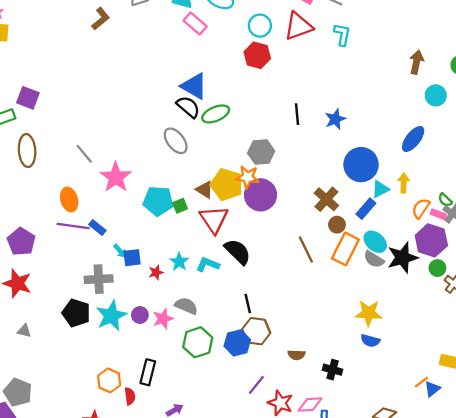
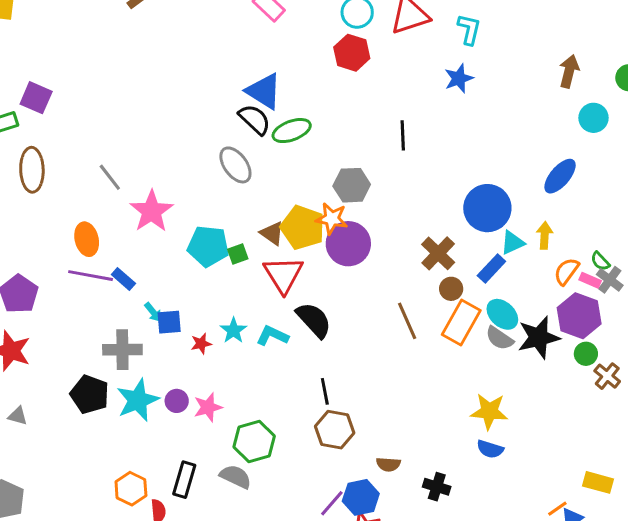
blue star: (335, 119) -> (459, 78), moved
gray semicircle: (186, 306) -> (236, 477), moved
blue hexagon: (237, 343) -> (361, 497), moved

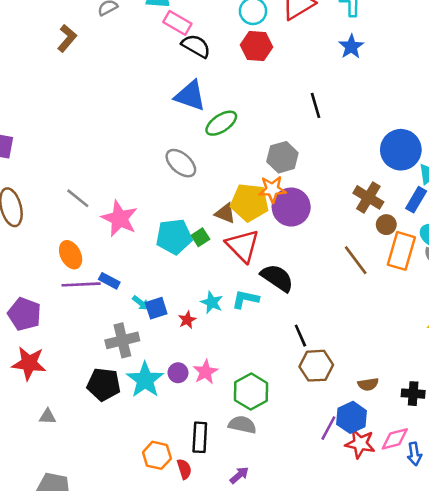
black semicircle: (255, 119) -> (196, 46), moved

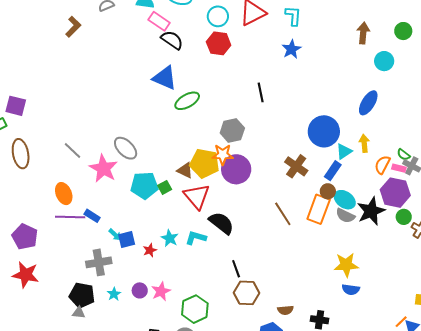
gray ellipse: (181, 163) -> (126, 148), moved
brown circle: (386, 225) -> (328, 191), moved
cyan star: (145, 380) -> (114, 294), size x0.5
gray triangle: (48, 417) -> (79, 313), moved

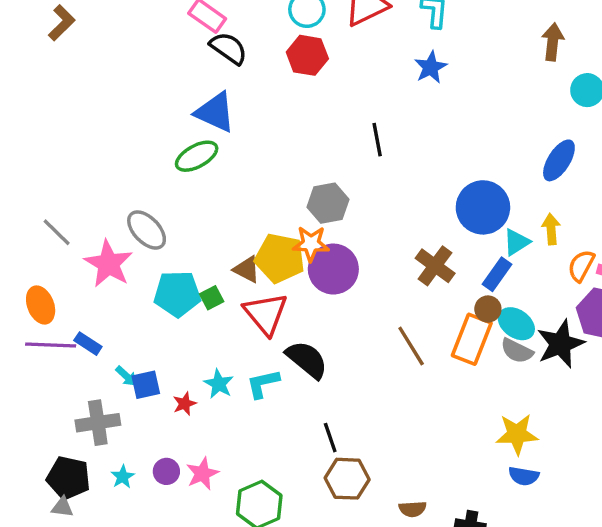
green ellipse: (187, 101) -> (197, 156), moved
cyan L-shape: (196, 238) -> (263, 384), turned -30

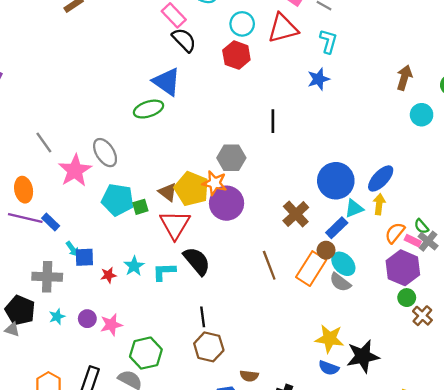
blue ellipse: (559, 160) -> (381, 178), moved
black star: (560, 344) -> (363, 356), moved

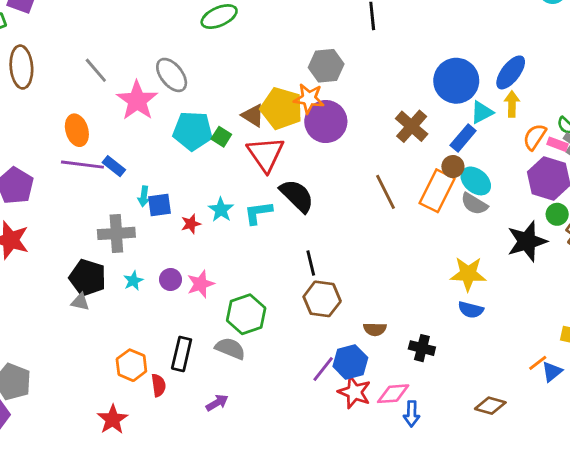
green square: (140, 207) -> (221, 137), turned -35
cyan arrow: (72, 249) -> (144, 196), turned 49
black star: (363, 356) -> (527, 241), moved

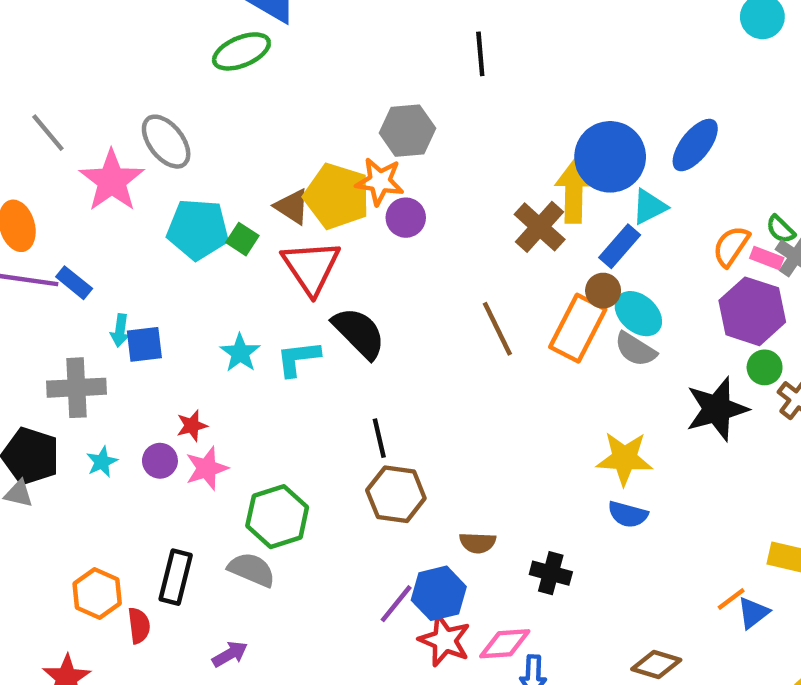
yellow arrow: (512, 104) -> (574, 192), moved, size x1.5
purple circle: (326, 122) -> (406, 218), size x0.6
red star: (191, 224) -> (192, 426), moved

